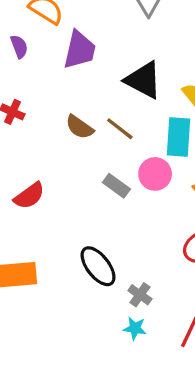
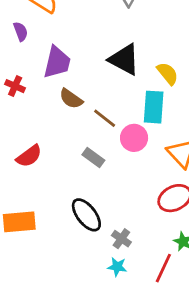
purple trapezoid: (80, 50) -> (57, 62), moved
brown line: (120, 129) -> (105, 118), moved
gray rectangle: (116, 186) -> (93, 157), moved

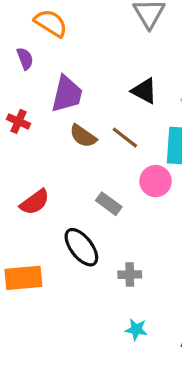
black triangle: (124, 59) -> (144, 91), size x0.7
brown line: (105, 118) -> (125, 138), moved
black ellipse: (86, 215) -> (81, 247), moved
gray cross: (121, 239) -> (130, 275), moved, turned -36

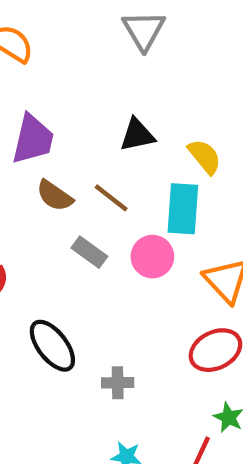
black triangle: (144, 91) -> (137, 135), turned -40
gray rectangle: (109, 204) -> (89, 252), moved

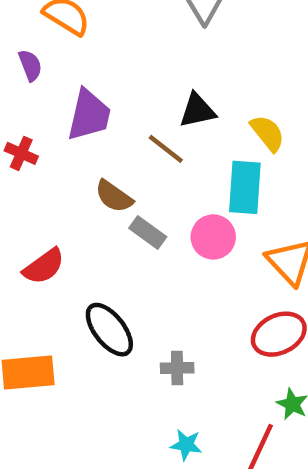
brown semicircle: (55, 196) -> (114, 196), moved
brown line: (111, 198) -> (166, 149), moved

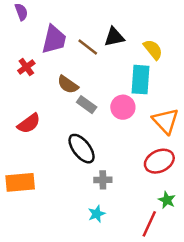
brown line: (166, 149) -> (88, 47), moved
red cross: (21, 153) -> (26, 67), moved, turned 30
black ellipse: (109, 330) -> (82, 149), moved
cyan star: (186, 445) -> (97, 214), moved, turned -30

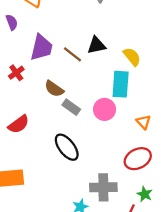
orange triangle: (166, 121) -> (143, 122), size x0.6
gray cross: (103, 180) -> (103, 187), moved, size x1.6

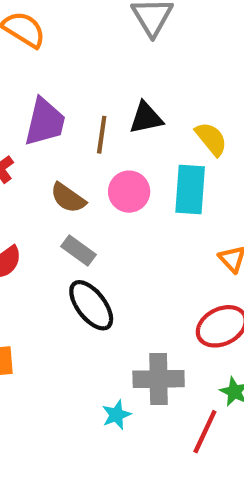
brown line: (72, 54) -> (102, 135), turned 60
gray rectangle: (71, 107) -> (79, 251), moved
pink circle: (105, 109) -> (129, 192), moved

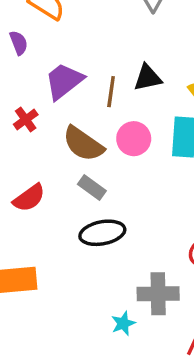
purple trapezoid: (45, 122) -> (64, 81), turned -141
brown semicircle: (68, 198) -> (83, 144), size x1.4
black ellipse: (91, 305) -> (102, 233), turned -63

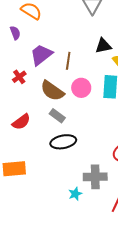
black triangle: (148, 78) -> (103, 46), moved

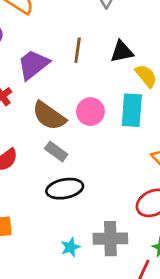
brown line: (68, 61) -> (78, 50), moved
cyan star: (75, 194) -> (70, 247), moved

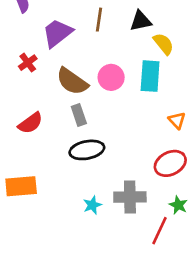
gray rectangle: (56, 152) -> (79, 115), turned 35

